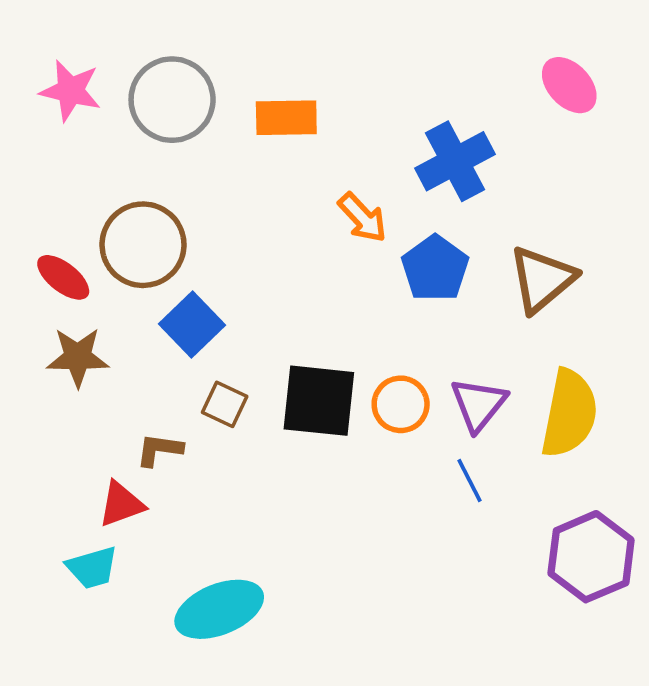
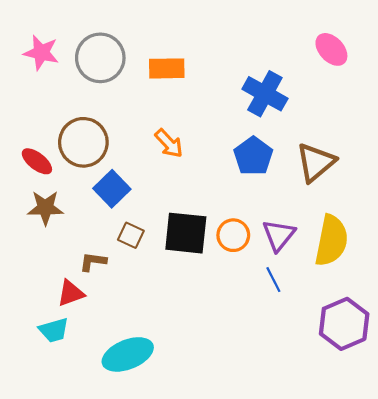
blue cross: (455, 161) -> (265, 94), turned -33
orange arrow: (362, 218) -> (169, 143), moved

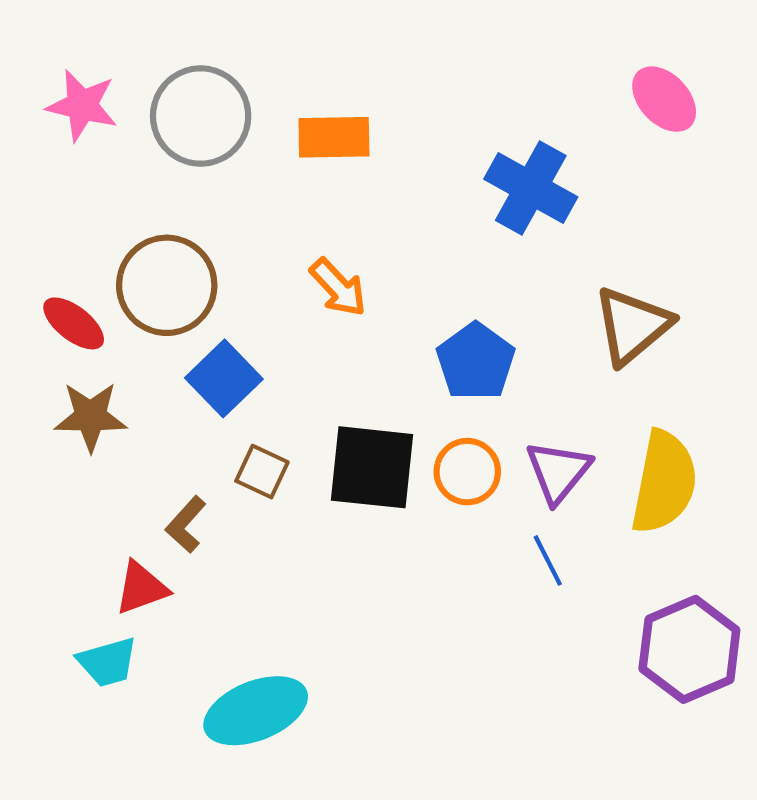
blue pentagon: (253, 156) -> (476, 362), moved
brown L-shape: (93, 262) -> (186, 524), turned -56

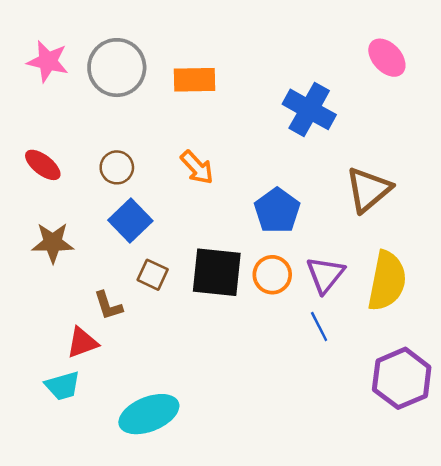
brown circle: (167, 285) -> (117, 167), moved, size x0.6
red ellipse: (74, 323) -> (43, 165), moved
brown L-shape: (186, 524) -> (108, 306), turned -60

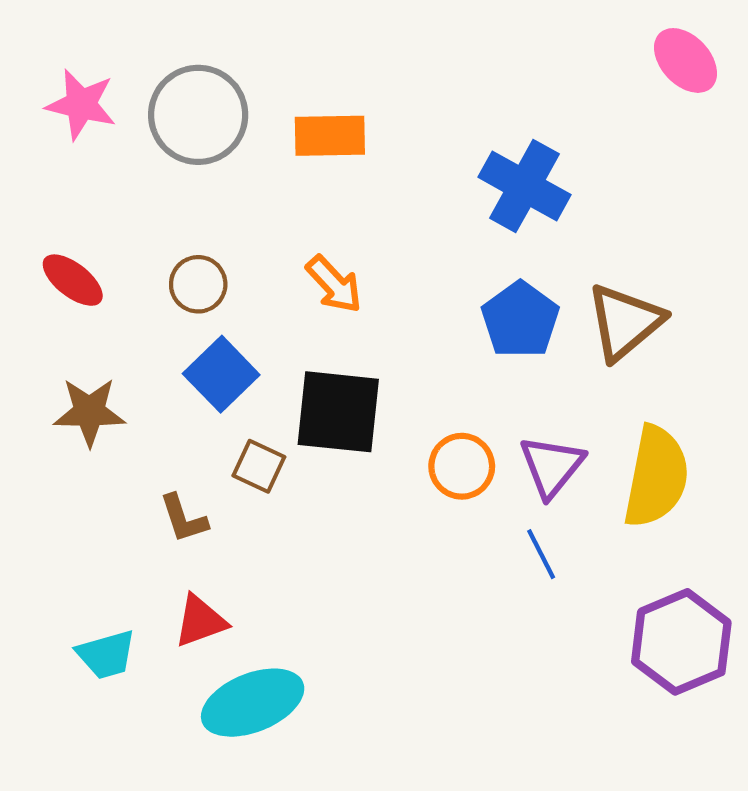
pink ellipse: (387, 58) -> (686, 60), moved
blue pentagon: (277, 211) -> (520, 320), moved
black square: (217, 272) -> (338, 412), moved
red triangle: (82, 343) -> (200, 621), moved

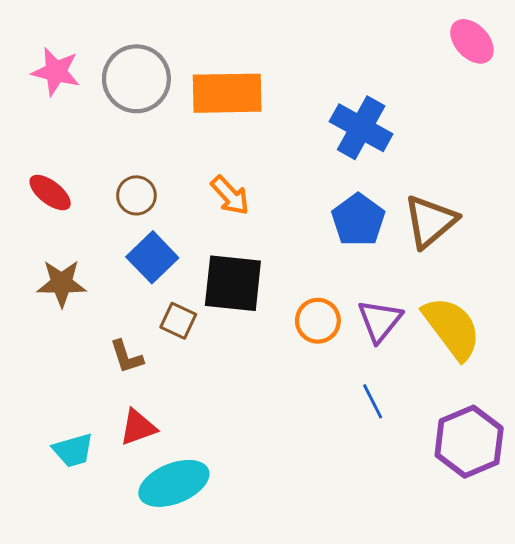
orange rectangle: (330, 136) -> (227, 93), size x1.4
yellow semicircle: (656, 477) -> (452, 328), turned -48
blue line: (541, 554) -> (373, 401), moved

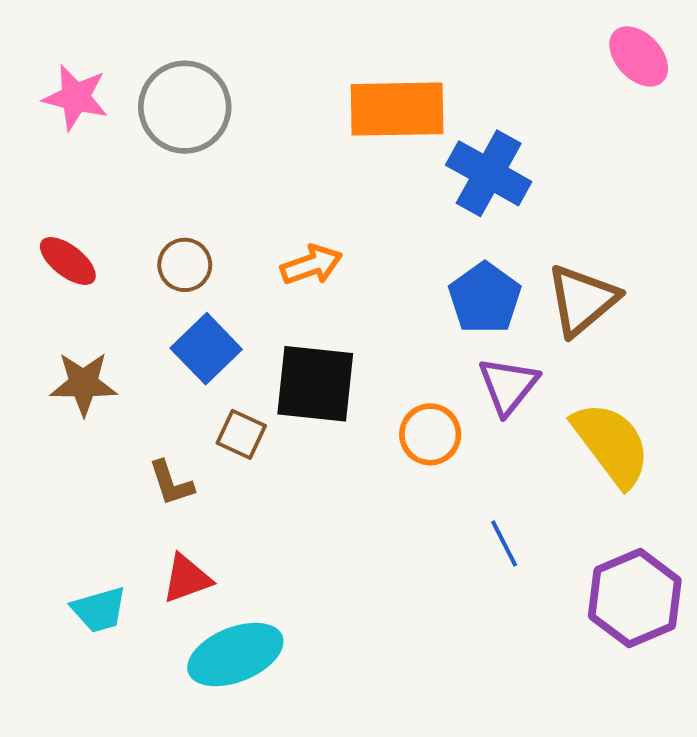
orange rectangle: (227, 93) -> (397, 109), moved
orange arrow: (230, 195) -> (311, 265), turned -66
purple triangle: (380, 321) -> (508, 386), moved

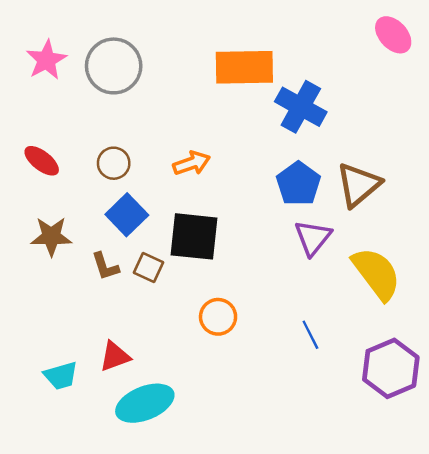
pink star: (76, 97) -> (46, 60), turned 30
orange circle: (430, 434) -> (218, 317), moved
brown L-shape: (171, 483) -> (105, 266), moved

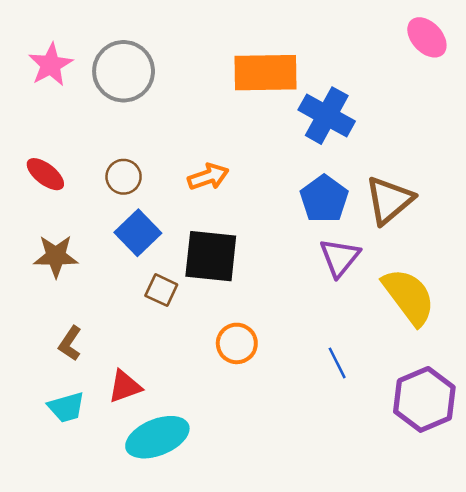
brown L-shape: (105, 266) -> (70, 343), moved, turned 52

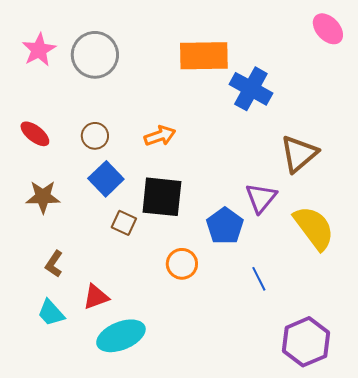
blue pentagon: (324, 199) -> (225, 226), moved
purple hexagon: (424, 399) -> (306, 342), moved
cyan trapezoid: (66, 407) -> (51, 313), turned 64

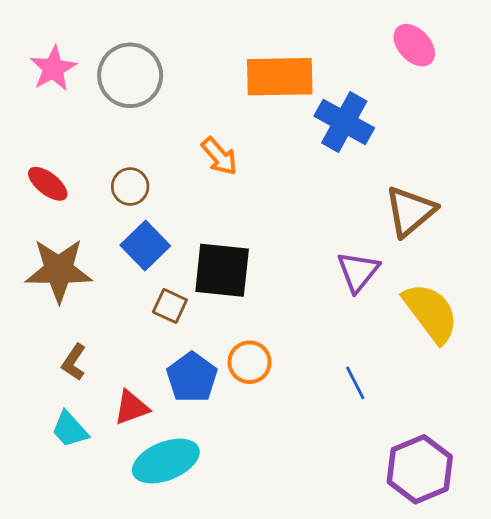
pink ellipse: (328, 29) -> (414, 45), moved
orange arrow: (160, 136) -> (219, 156), moved, turned 68
brown star: (43, 197) -> (59, 270), size x1.4
blue pentagon: (225, 226) -> (192, 377), moved

